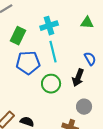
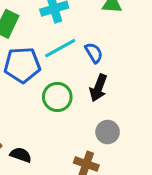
cyan line: (53, 52) -> (60, 48), turned 75
blue semicircle: (90, 59) -> (94, 53), moved

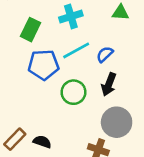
blue semicircle: (94, 53) -> (105, 54), turned -102
gray circle: (108, 132) -> (117, 122), size x1.5

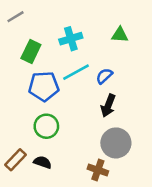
green circle: (74, 92) -> (46, 126), moved

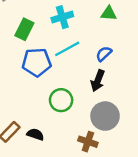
blue semicircle: (104, 76) -> (104, 54), moved
green circle: (46, 126) -> (61, 100), moved

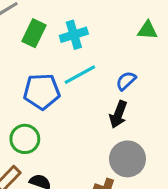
green triangle: (109, 13) -> (147, 30), moved
green rectangle: (24, 29) -> (34, 33), moved
green circle: (61, 100) -> (25, 139), moved

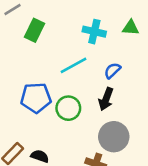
cyan cross: (74, 35) -> (94, 32), moved, turned 30
blue pentagon: (42, 91) -> (36, 98), moved
green circle: (25, 139) -> (68, 108), moved

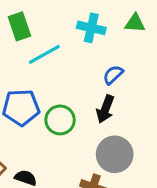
green rectangle: (35, 30) -> (19, 26), turned -45
cyan line: (74, 65) -> (44, 54), moved

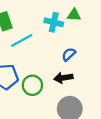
green triangle: (135, 23) -> (74, 15), moved
black arrow: (105, 109) -> (63, 78), turned 60

